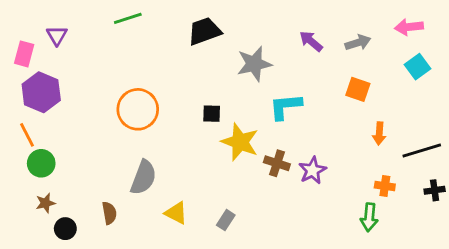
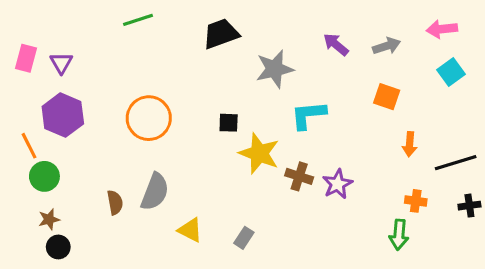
purple triangle: (57, 35) -> (61, 63), moved
purple hexagon: (41, 92) -> (63, 115), moved
brown semicircle: (109, 213) -> (115, 202), moved
black circle: (65, 229) -> (58, 247), moved

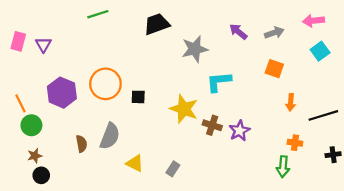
purple hexagon: (63, 115) -> (62, 93), moved
black square: (229, 123) -> (138, 97), moved
black cross: (469, 206) -> (333, 155), moved

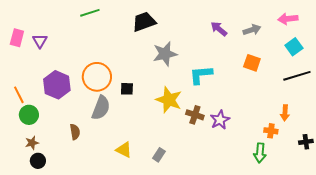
gray star: (195, 49) -> (165, 54), moved
orange arrow: (291, 102) -> (285, 113), moved
black line: (323, 115) -> (297, 76), moved
gray semicircle: (110, 136) -> (101, 108), moved

